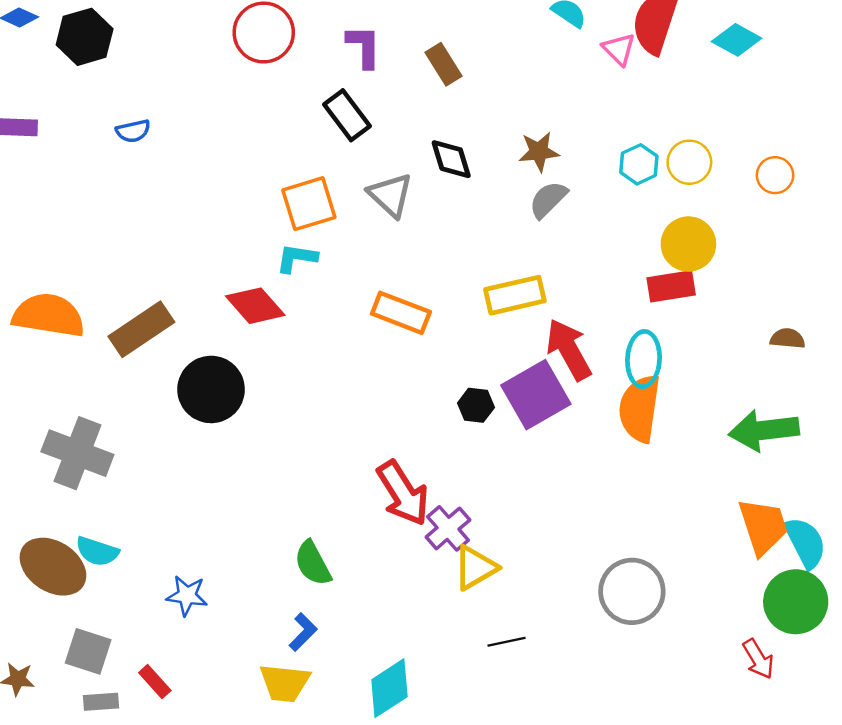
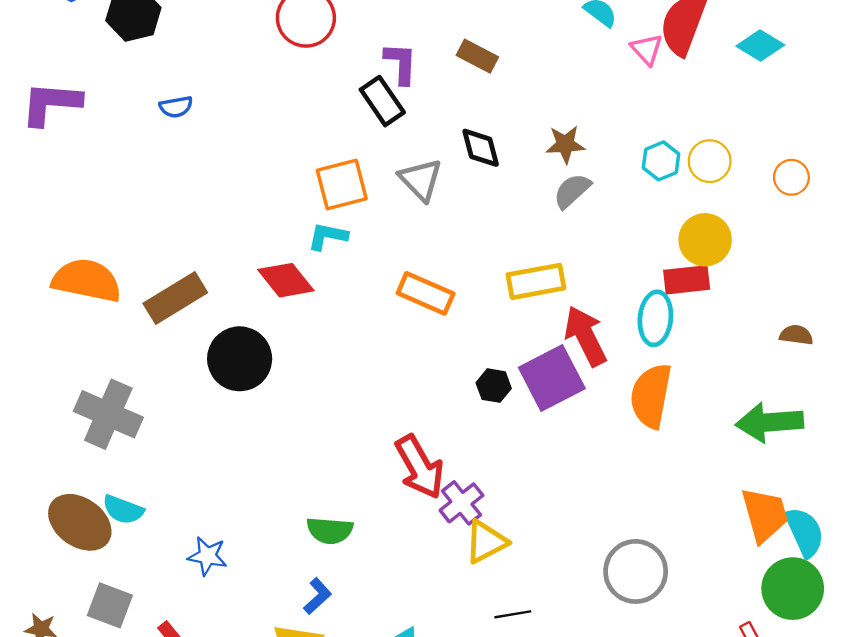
purple L-shape: (364, 46) -> (401, 63), moved
brown rectangle: (444, 64) -> (477, 56), turned -33
cyan ellipse: (644, 359) -> (655, 318), moved
green semicircle: (313, 563) -> (330, 530), turned -60

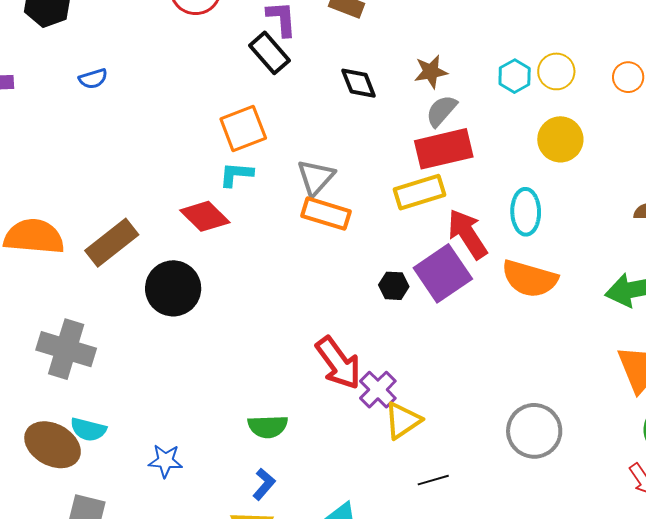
gray triangle: (421, 180) -> (316, 177), moved, turned 33
red rectangle: (687, 280) -> (444, 149), moved, size x1.4
orange semicircle: (651, 396) -> (530, 279), turned -78

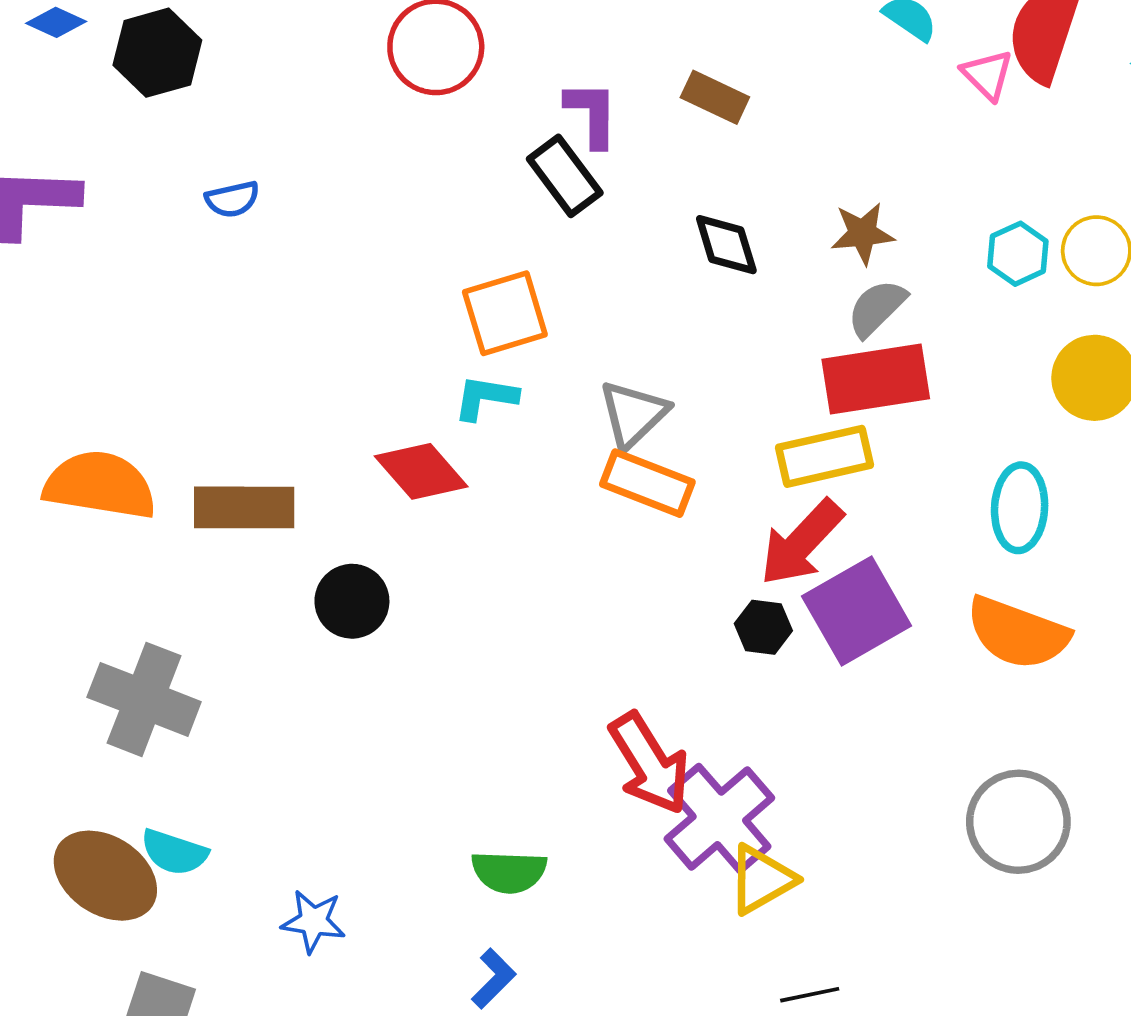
red arrow: (467, 234) -> (801, 543), moved, turned -108
brown rectangle: (112, 243) -> (244, 507), turned 34
black circle: (173, 288) -> (352, 601), size x0.7
purple cross: (378, 390) -> (719, 818), size x1.5
gray circle: (534, 431) -> (1018, 822), moved

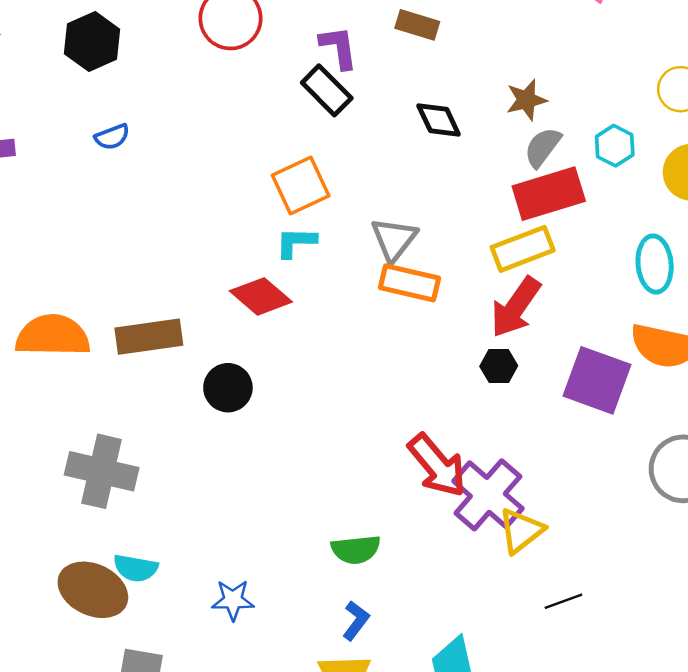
black hexagon: (157, 53) -> (92, 42), moved
cyan hexagon: (1018, 254) -> (615, 146), moved
purple square: (857, 611) -> (597, 380), moved, turned -32

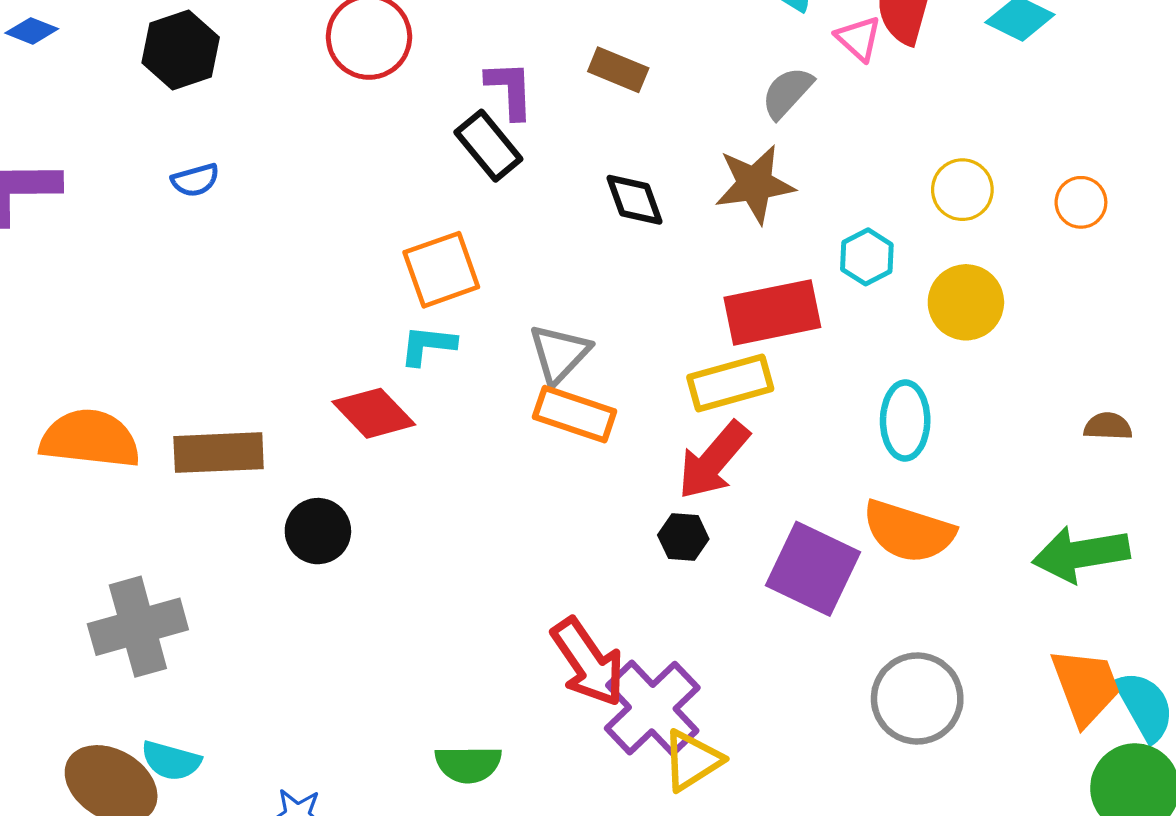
brown star: (526, 100) -> (755, 184), size x1.4
gray semicircle: (543, 147) -> (787, 93), moved
gray cross: (102, 471) -> (138, 627), turned -34

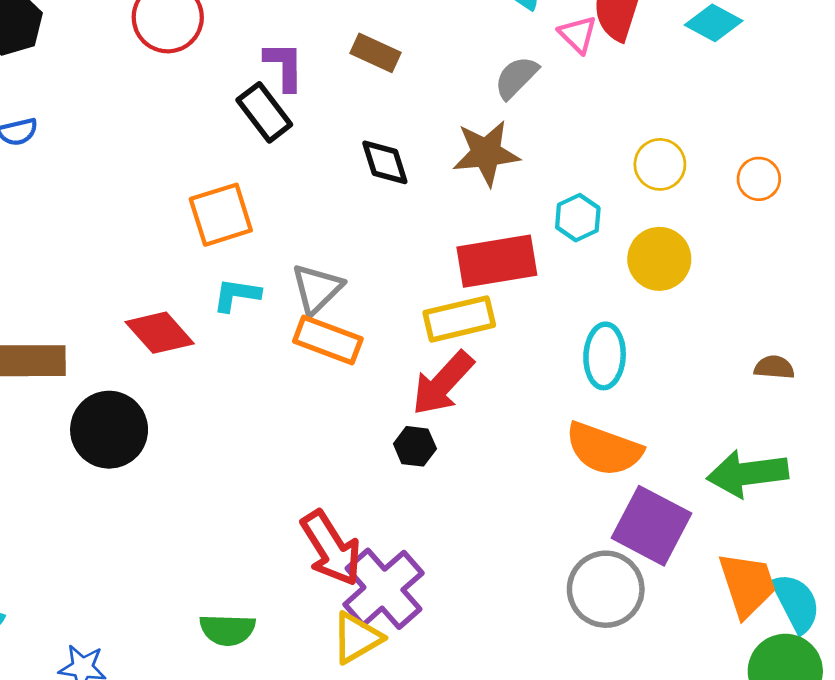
cyan L-shape: (428, 345) -> (237, 295), moved
black circle: (318, 531) -> (109, 430), size x1.4
purple square: (813, 569) -> (651, 526), moved
yellow triangle: (692, 760) -> (357, 638), moved

